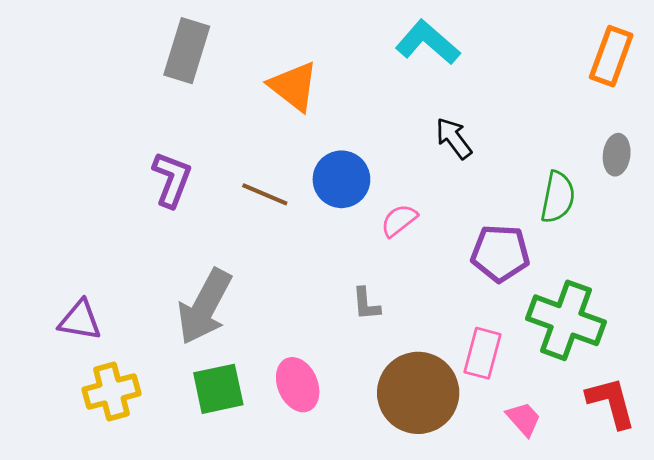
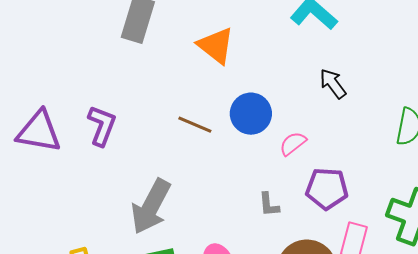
purple L-shape: (172, 179) -> (102, 126), moved
purple pentagon: (500, 253) -> (327, 189), moved
purple triangle: (80, 320) -> (39, 132), moved, size x1.4

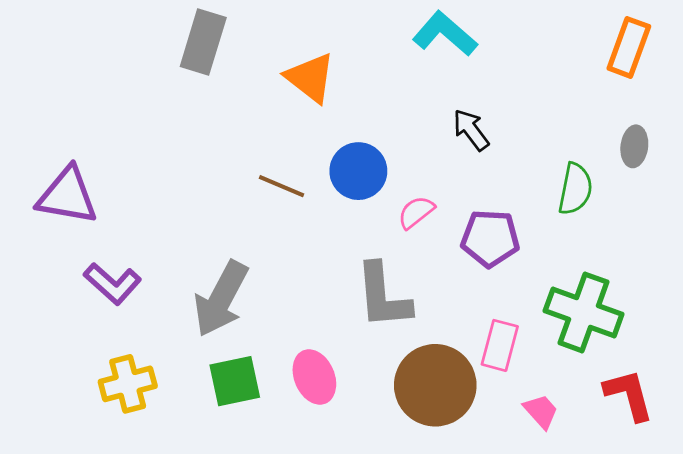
purple L-shape: (102, 126) -> (113, 284), moved, turned 111
purple pentagon: (327, 189) -> (490, 238), moved
gray L-shape: (269, 205) -> (383, 296), size x2.0

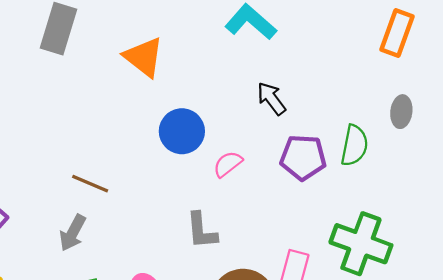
brown line: (281, 186) -> (90, 184), moved
purple pentagon: (490, 238) -> (303, 157), moved
gray L-shape: (383, 296) -> (202, 231), size x0.7
gray arrow: (221, 299) -> (73, 233), size x0.6

